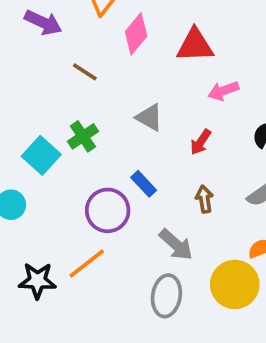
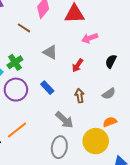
brown line: (85, 72) -> (24, 28), moved
purple circle: (108, 210) -> (16, 90), moved

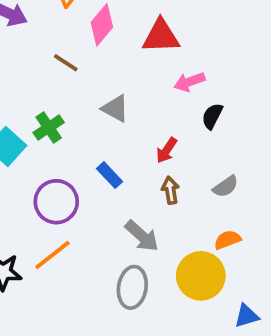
black semicircle: (111, 61) -> (212, 116), moved
red arrow: (78, 65) -> (167, 150), moved
purple circle: (16, 90) -> (56, 202), moved

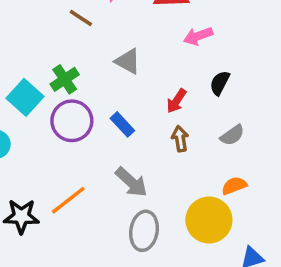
black semicircle: (212, 116) -> (220, 83), moved
purple circle: (56, 202) -> (72, 121), moved
gray arrow: (142, 236) -> (131, 182), moved

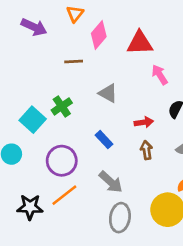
brown line: (81, 18) -> (74, 61), turned -36
pink arrow: (198, 36) -> (160, 75), turned 78
red arrow: (176, 101) -> (144, 122), turned -132
purple circle: (72, 121) -> (62, 161), moved

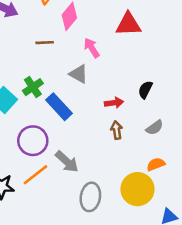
red triangle: (140, 43) -> (128, 24), moved
pink arrow: (160, 75) -> (92, 48), moved
blue rectangle: (104, 140) -> (59, 107), moved, size x1.5
gray arrow: (111, 182) -> (67, 162), moved

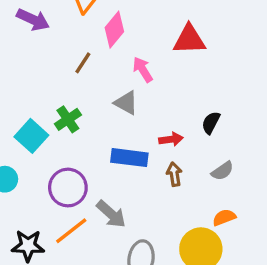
brown line: (45, 43) -> (83, 63), turned -54
blue rectangle: (59, 107) -> (129, 158), moved, turned -40

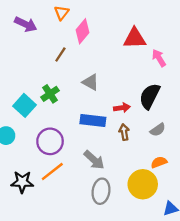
pink arrow: (143, 70) -> (159, 58), moved
black semicircle: (211, 123) -> (150, 96), size x1.6
gray arrow: (111, 214) -> (94, 160), moved

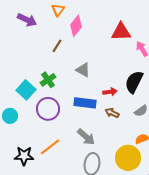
brown arrow: (124, 132) -> (112, 113), turned -56
purple circle: (50, 141) -> (48, 109), moved

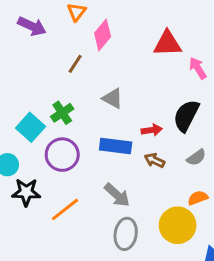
black star: (24, 156) -> (26, 192), moved

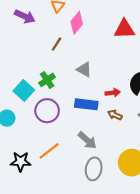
black star: (26, 192) -> (21, 161), moved

